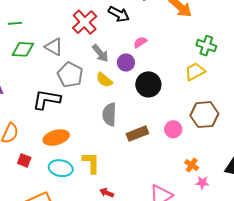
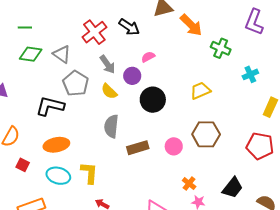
green cross: (206, 46) -> (221, 48), moved

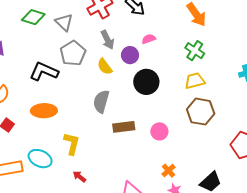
green cross: (221, 48) -> (195, 51), moved
brown hexagon: (206, 134) -> (201, 112), moved
cyan ellipse: (58, 176) -> (40, 159), moved

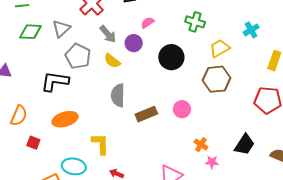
gray triangle: (64, 22) -> (61, 29), turned 48
yellow trapezoid: (195, 81) -> (220, 48), moved
black circle: (146, 82) -> (171, 57), moved

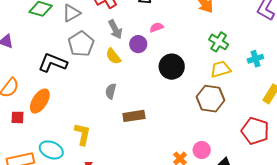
green cross: (195, 22) -> (219, 42), moved
gray semicircle: (118, 95) -> (111, 91), size x0.7
pink circle: (182, 109) -> (202, 150), moved
orange ellipse: (65, 119) -> (40, 101), moved, turned -55
red square: (33, 143) -> (18, 117), turned -32

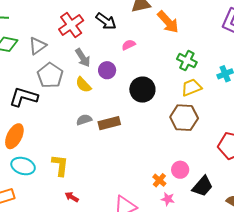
pink semicircle: (157, 27) -> (129, 45), moved
gray semicircle: (111, 91) -> (84, 120), turned 63
brown rectangle: (134, 116) -> (109, 123), moved
cyan ellipse: (51, 150) -> (23, 166), moved

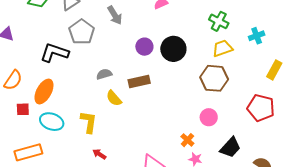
purple circle: (107, 70) -> (144, 47), moved
yellow semicircle: (83, 85) -> (114, 98), moved
gray semicircle: (84, 120) -> (104, 74), moved
pink circle: (180, 170) -> (209, 117), moved

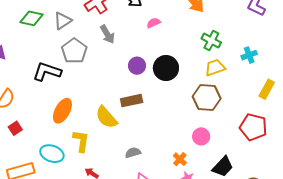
gray semicircle: (104, 74) -> (133, 153), moved
orange ellipse: (44, 92) -> (62, 111), moved
yellow semicircle: (114, 98) -> (106, 117), size x1.4
red square: (23, 109) -> (15, 128), turned -32
cyan ellipse: (52, 122) -> (52, 154), moved

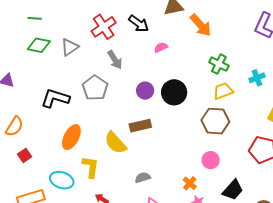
gray pentagon: (74, 51) -> (95, 88), moved

